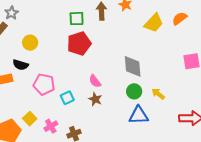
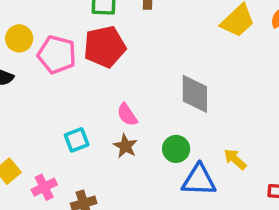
pink pentagon: (44, 84) -> (57, 55), moved
green circle: (134, 91) -> (176, 149), moved
yellow arrow: (158, 94) -> (235, 159), moved

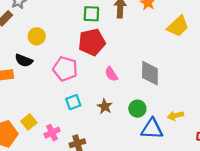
pink pentagon: (57, 55) -> (65, 69), moved
pink semicircle: (127, 115) -> (111, 74), moved
yellow arrow: (235, 159) -> (176, 116), turned -56

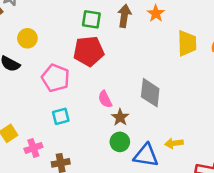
yellow trapezoid: (178, 26) -> (187, 43), turned -55
pink semicircle: (111, 74) -> (105, 99), moved
brown star: (105, 106) -> (120, 117), moved
green circle: (137, 109) -> (120, 142), moved

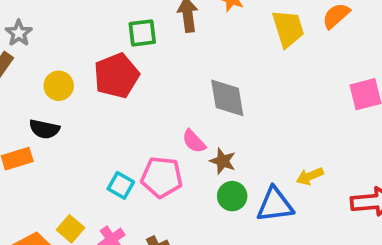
red pentagon: (89, 51) -> (116, 76), moved
pink pentagon: (56, 78) -> (162, 177), moved
gray diamond: (150, 93) -> (227, 98), moved
cyan square: (61, 116) -> (121, 185), moved, turned -30

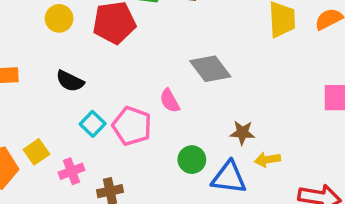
gray diamond: (227, 98) -> (210, 69), turned -42
black semicircle: (44, 129) -> (70, 81), moved
brown star: (223, 161) -> (242, 133), moved, turned -30

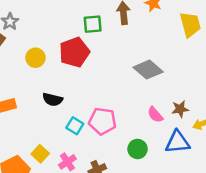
pink semicircle: (170, 101) -> (155, 115), moved
green circle: (192, 160) -> (138, 149), moved

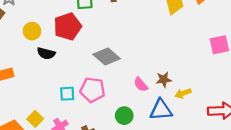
gray diamond: (148, 70) -> (107, 56), moved
black semicircle: (53, 100) -> (46, 53), moved
cyan square: (75, 126) -> (67, 94), turned -35

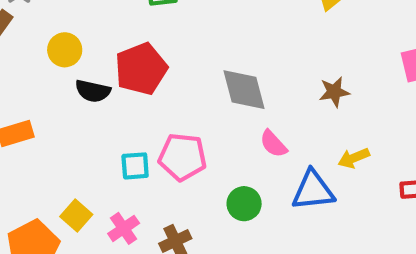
red pentagon: (68, 26) -> (141, 69), moved
gray diamond: (107, 56) -> (244, 90), moved, turned 36
brown star: (164, 80) -> (334, 92), moved

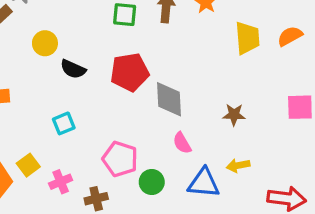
red pentagon: (141, 69) -> (130, 72), moved
black semicircle: (93, 91) -> (73, 69), moved
pink pentagon: (183, 157) -> (120, 159), moved
cyan square: (135, 166) -> (64, 123), moved, turned -30

